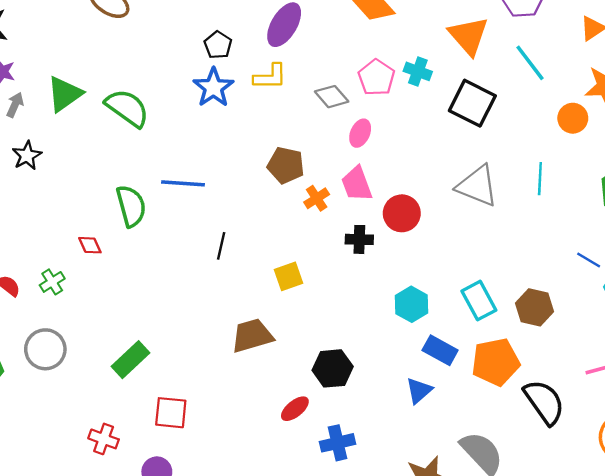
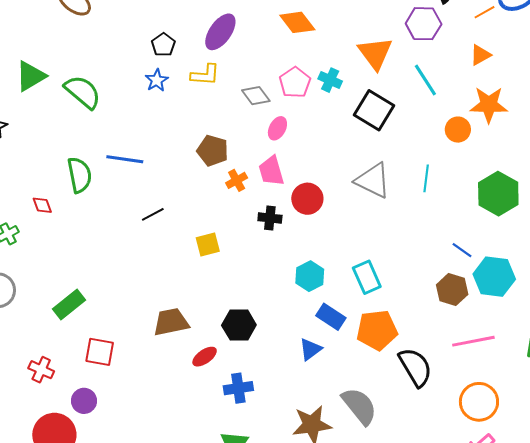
blue star: (213, 88) -> (157, 80), size x0.7
black line: (221, 246) -> (153, 214), turned 45
brown hexagon: (534, 307) -> (452, 290), moved
brown trapezoid: (252, 336) -> (171, 322), moved

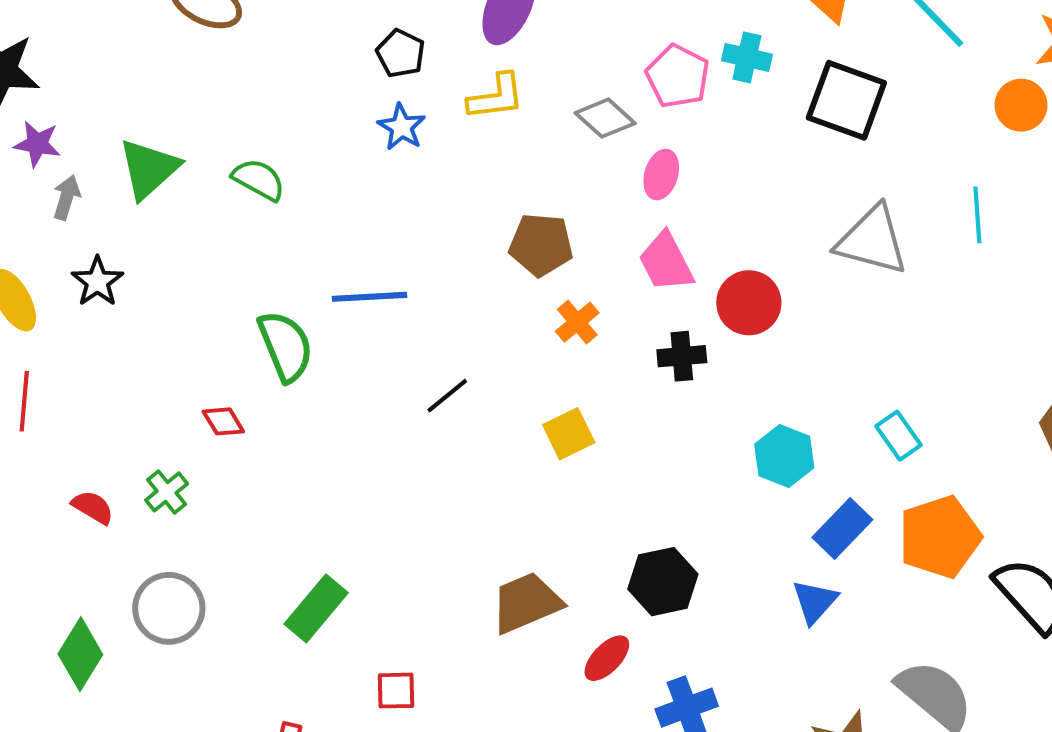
green semicircle: (83, 92) -> (259, 180), size x0.7
orange cross: (237, 180) -> (577, 322), moved
cyan rectangle: (367, 277) -> (898, 436), size x0.7
blue rectangle: (331, 317) -> (842, 529), turned -68
red square: (100, 352) -> (396, 691), size x0.7

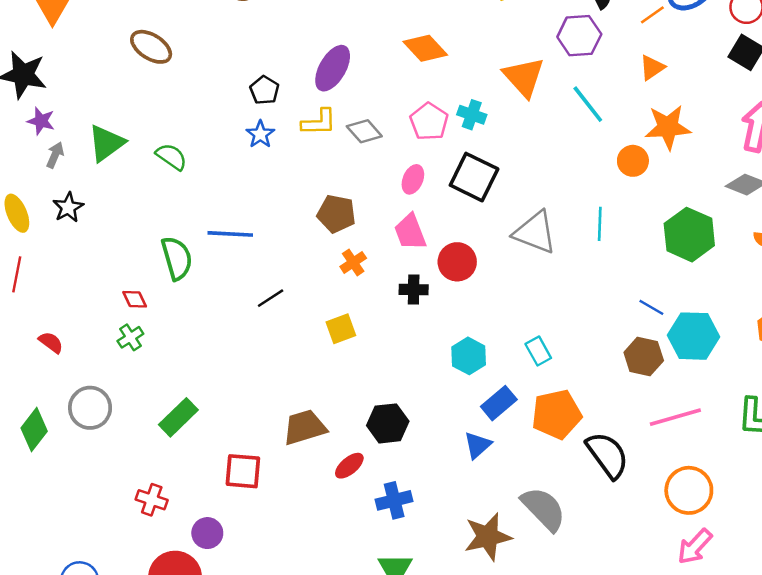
black square: (846, 100) -> (474, 177), moved
gray diamond: (605, 118) -> (364, 131), moved
green cross: (167, 492) -> (130, 337), moved
red square: (396, 691) -> (243, 471), moved, size x1.5

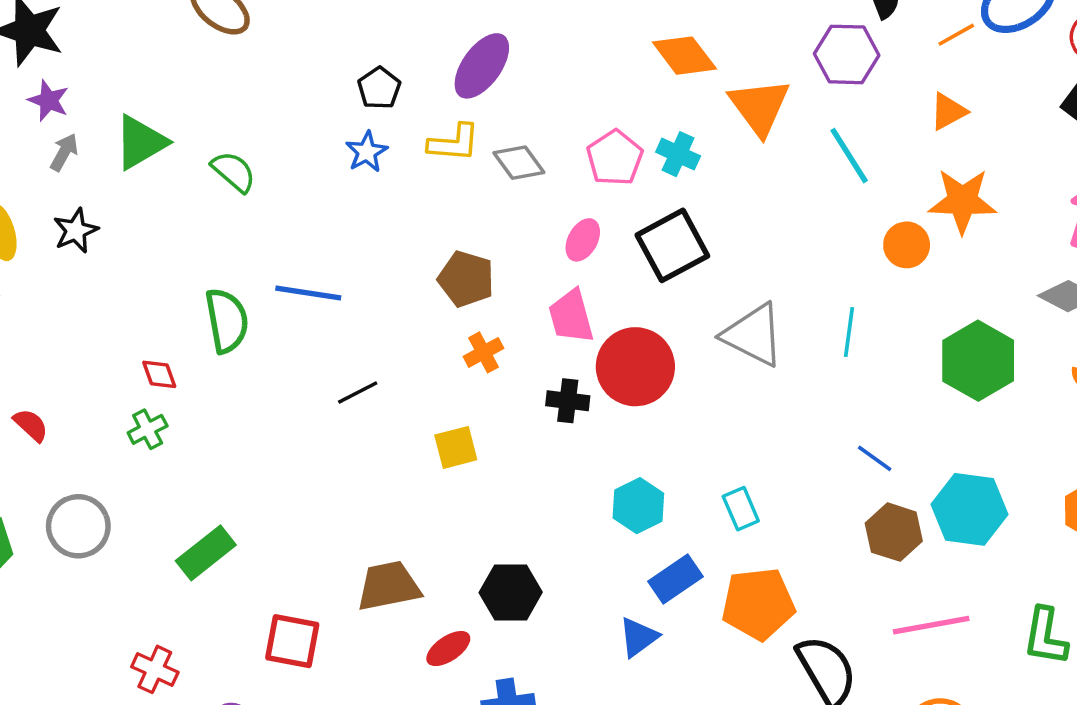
orange diamond: (425, 48) -> (684, 56), moved
black square: (474, 177) -> (672, 245), turned 30
red circle: (457, 262) -> (635, 367), size x1.4
blue line: (651, 307) -> (875, 458), moved

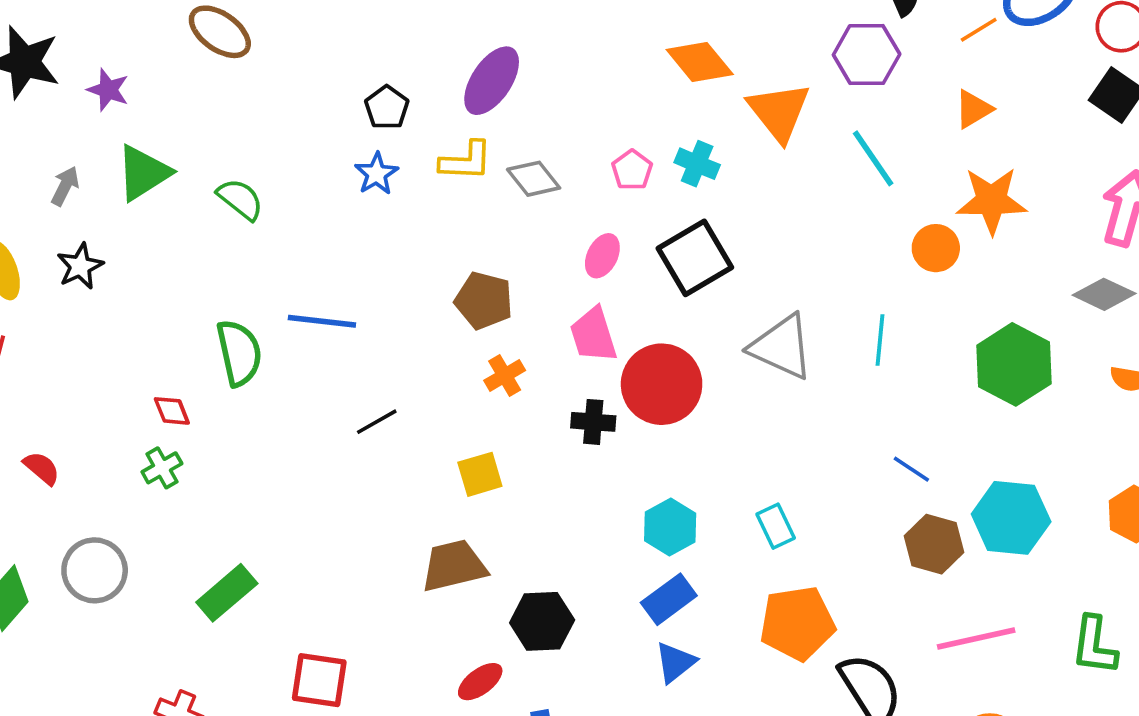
purple star: (48, 101) -> (108, 90), moved
pink pentagon: (615, 158) -> (632, 170), size x0.7
blue rectangle: (676, 579) -> (669, 599), moved
brown trapezoid: (389, 586) -> (454, 566), moved

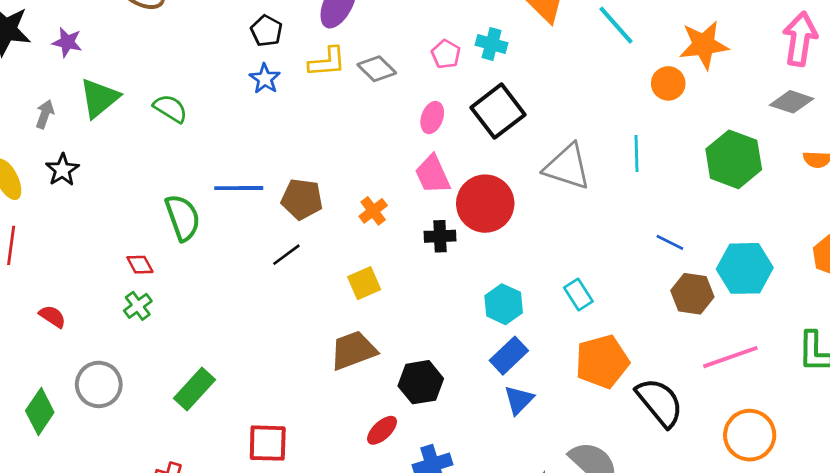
brown pentagon: (484, 301) -> (302, 199), moved

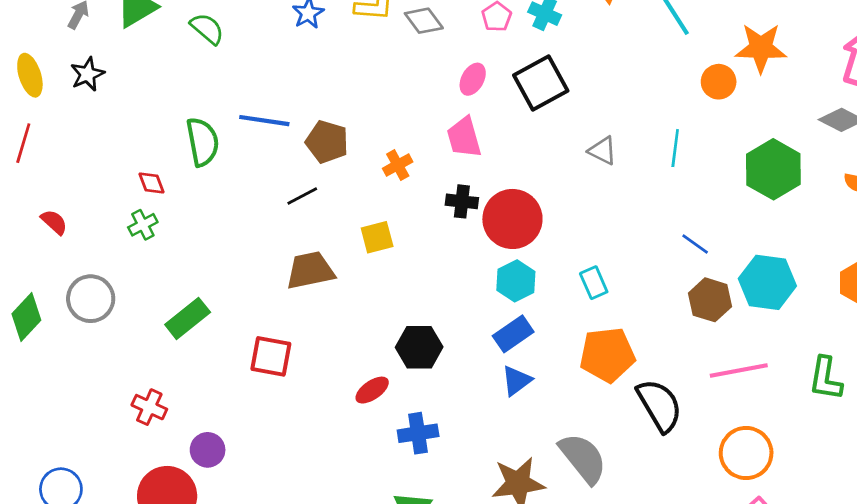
gray triangle: (567, 167) -> (603, 151), size x0.6
red circle: (485, 204) -> (512, 219), moved
brown trapezoid: (353, 350) -> (310, 270), moved
red square: (268, 443) -> (271, 356), moved

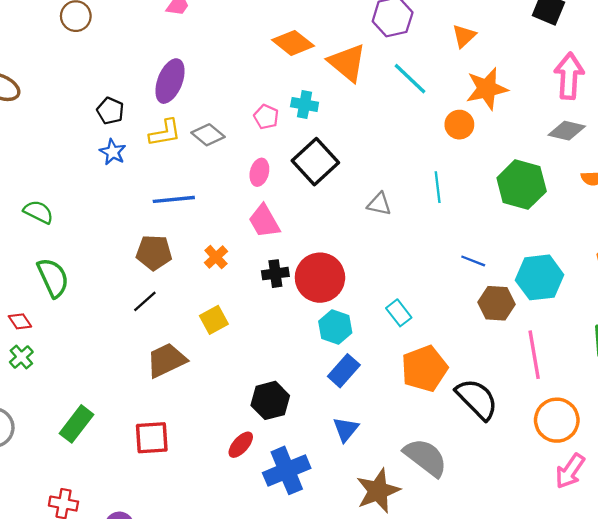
green semicircle: (207, 29) -> (38, 212), moved
blue line: (264, 121) -> (174, 199), moved
pink line: (739, 370) -> (534, 355), turned -75
blue triangle: (516, 381) -> (346, 429), moved
blue cross: (418, 433) -> (287, 470), size x1.4

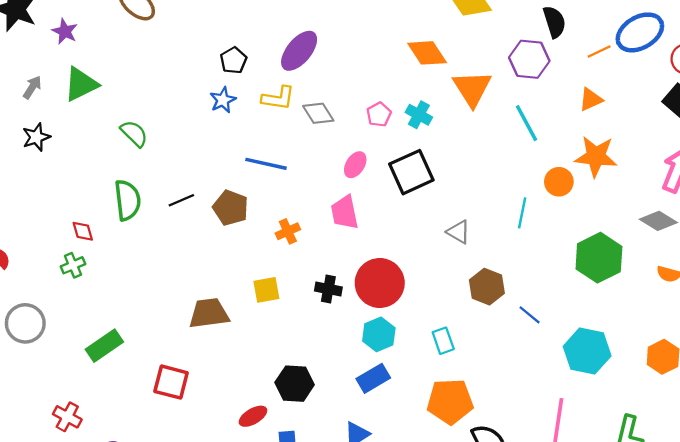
cyan line: (438, 187) -> (522, 213), moved
black cross: (275, 274) -> (328, 289), moved
black line: (145, 301) -> (181, 200), moved
brown hexagon: (497, 303) -> (487, 287), moved

